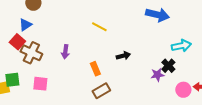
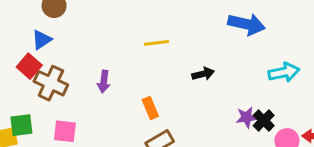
yellow line: (99, 27) -> (157, 43), turned -35
black arrow: (123, 56) -> (203, 74), moved
black cross: (168, 66) -> (264, 120), moved

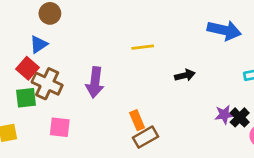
purple arrow: (104, 82) -> (95, 82), size x1.5
orange rectangle: (150, 108) -> (137, 120), moved
green square: (21, 125) -> (26, 98), moved

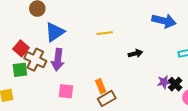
blue triangle: (39, 44) -> (55, 32), moved, size x1.5
purple arrow: (95, 82) -> (58, 60), moved
pink square: (60, 127) -> (66, 91), moved

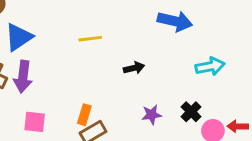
purple star: (164, 82) -> (152, 115), moved
orange rectangle: (101, 86) -> (84, 115), turned 40

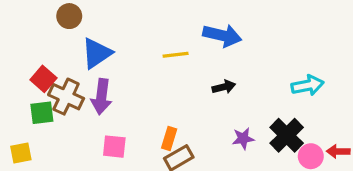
blue arrow: (175, 21) -> (222, 35), moved
black cross: (191, 112) -> (287, 135), size x1.5

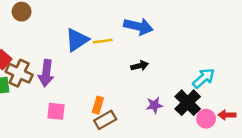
blue triangle: (97, 53) -> (77, 40), moved
cyan arrow: (308, 85) -> (204, 78), moved, turned -30

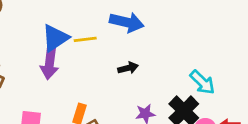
purple arrow: (46, 73) -> (49, 64), moved
cyan arrow: (204, 78) -> (202, 82), turned 85

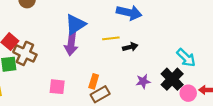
yellow line: (85, 39) -> (111, 38), moved

